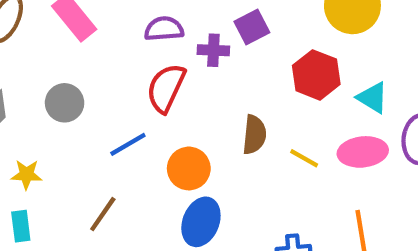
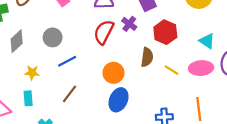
purple cross: (213, 50) -> (129, 24), moved, turned 32
red hexagon: (316, 75) -> (165, 32), moved
blue line: (128, 144) -> (67, 61), moved

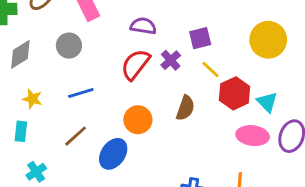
red hexagon: (165, 32) -> (235, 93), moved
gray circle: (53, 37) -> (69, 46), moved
yellow line: (172, 70) -> (210, 70), moved
blue ellipse: (119, 100) -> (113, 154), moved

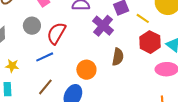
purple cross: (171, 60) -> (103, 26), size x1.5
red semicircle: (136, 64) -> (56, 33), moved
yellow line: (210, 70) -> (143, 18), moved

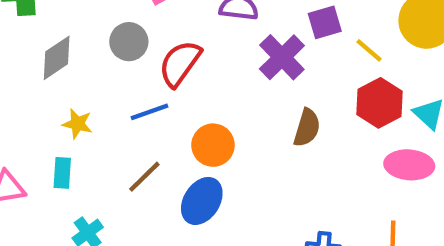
orange circle: (86, 70) -> (213, 145), moved

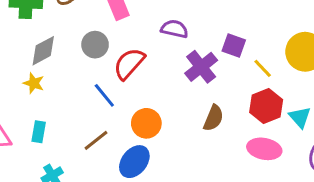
purple square: (325, 22) -> (234, 46), turned 30
blue line: (149, 112) -> (104, 95), turned 64
yellow star: (77, 124) -> (34, 83), moved
pink ellipse: (409, 165) -> (264, 149), moved

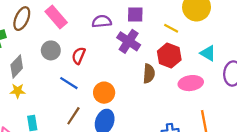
purple square: (234, 46) -> (135, 14), moved
red semicircle: (129, 64) -> (79, 56), size x0.7
red hexagon: (266, 106) -> (169, 55), moved

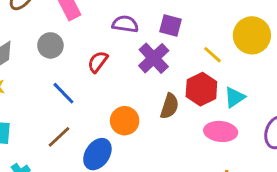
cyan triangle: (208, 53) -> (235, 97), moved, turned 42
red semicircle: (79, 56) -> (98, 62), moved
orange circle: (104, 93) -> (125, 121), moved

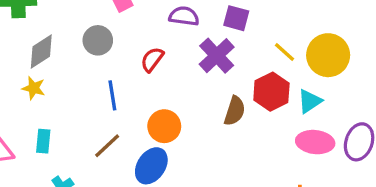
yellow circle: (252, 35) -> (328, 55), moved
blue line: (63, 93) -> (112, 95), turned 35
orange circle: (125, 121) -> (164, 126), moved
pink ellipse: (221, 131) -> (315, 142), moved

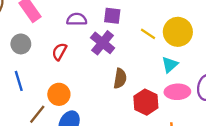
red hexagon: (271, 92) -> (146, 102), moved
blue line: (112, 95) -> (19, 81), moved
orange circle: (164, 126) -> (59, 94), moved

